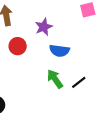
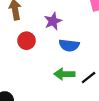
green arrow: (55, 79) -> (64, 74), turned -54

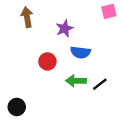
red circle: (27, 41) -> (47, 61), moved

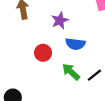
green arrow: (76, 81) -> (71, 72), turned 42

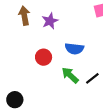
purple star: (60, 20) -> (50, 21), moved

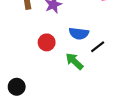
black line: (92, 78) -> (98, 47), moved

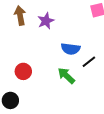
red circle: (47, 42) -> (23, 71), moved

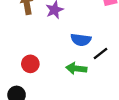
green arrow: (66, 76) -> (76, 68), turned -36

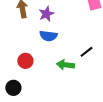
blue semicircle: (81, 40) -> (48, 36), moved

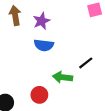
red circle: (25, 61) -> (39, 95), moved

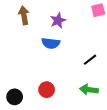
purple star: (42, 21) -> (58, 21), moved
green arrow: (63, 77) -> (89, 90), moved

